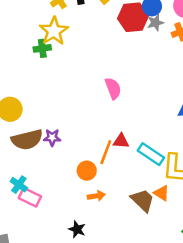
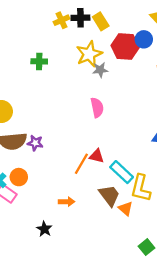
gray star: (155, 23) -> (100, 70), moved
yellow star: (54, 31) -> (89, 54), moved
orange circle: (87, 171) -> (19, 177), moved
brown trapezoid: (143, 200) -> (109, 195), moved

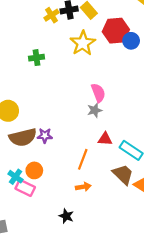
blue circle: (144, 39) -> (131, 41), moved
gray star: (100, 70) -> (95, 110), moved
orange line: (81, 164) -> (83, 159), moved

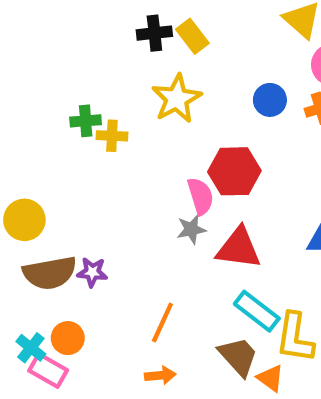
yellow cross: (52, 15) -> (112, 136), moved, turned 32
red hexagon: (116, 31) -> (234, 171), moved
red triangle: (105, 139) -> (239, 248), moved, size x1.6

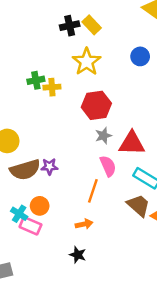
red hexagon: (234, 171) -> (96, 105), moved
pink semicircle: (200, 196) -> (108, 166), moved
orange arrow: (160, 375) -> (84, 224), moved

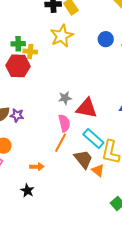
red hexagon: (96, 105) -> (18, 66), moved
orange line: (93, 191) -> (60, 143), moved

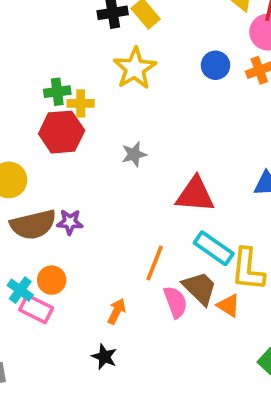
gray star: (65, 98) -> (134, 154), moved
pink semicircle: (64, 123) -> (175, 302), moved
orange arrow: (37, 167) -> (117, 311), turned -56

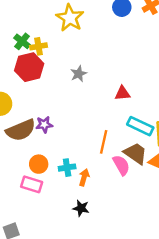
green cross: (57, 92) -> (22, 41), turned -35
red triangle: (195, 195) -> (123, 93), size x0.6
cyan cross: (20, 290) -> (67, 168), moved, turned -35

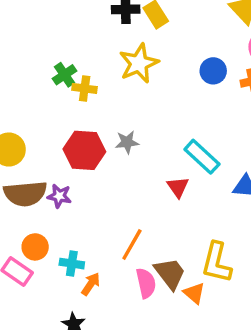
red hexagon: (29, 67) -> (84, 150), moved
red triangle: (123, 93) -> (178, 187), turned 42
cyan rectangle: (140, 126) -> (202, 157), moved

